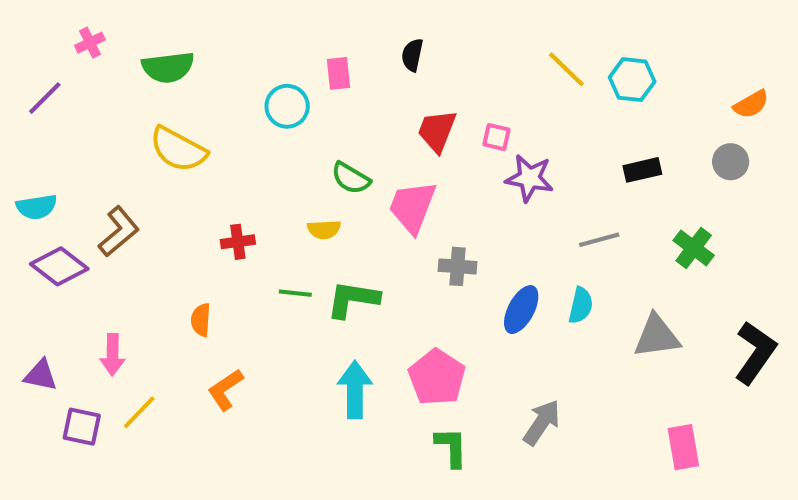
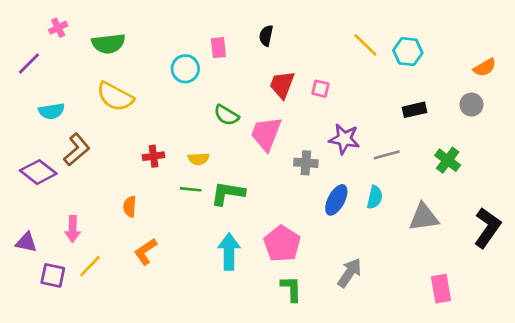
purple star: (529, 178) -> (344, 139), moved
cyan semicircle: (37, 207) -> (52, 111), moved
yellow semicircle: (324, 229) -> (199, 159), moved
gray cross: (458, 266) -> (306, 163), moved

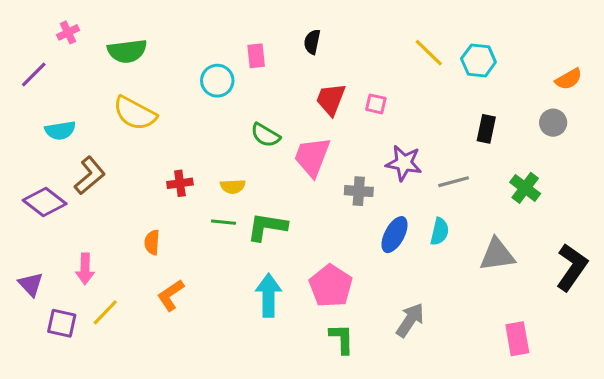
black rectangle: (414, 110) -> (486, 129), turned -65
purple triangle: (26, 242) -> (31, 284), turned 35

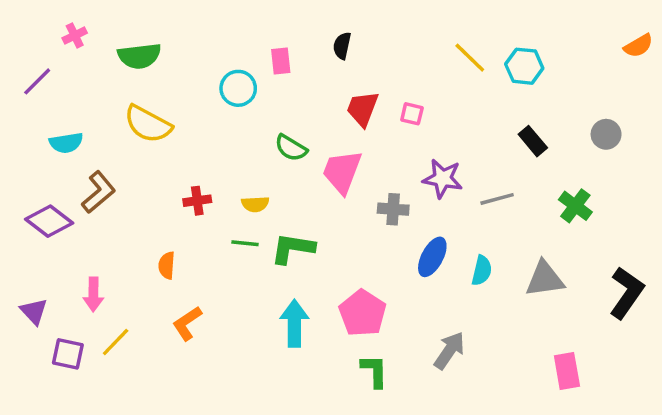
orange semicircle: (569, 79) -> (638, 46), moved
black rectangle: (486, 129) -> (533, 141), turned -52
cyan semicircle: (440, 231) -> (482, 271), moved

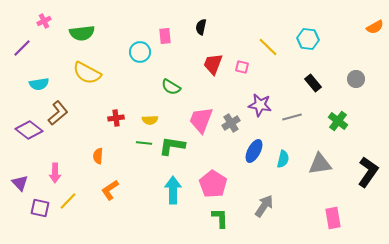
yellow line: (470, 58) -> (268, 47), moved
pink trapezoid: (342, 172) -> (201, 120), moved
gray cross: (393, 209) -> (231, 123), turned -36

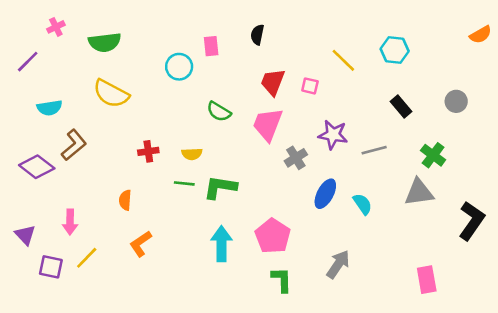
pink trapezoid: (201, 120) -> (268, 124), moved
cyan semicircle: (283, 159) -> (363, 204), turned -48
gray triangle: (320, 164) -> (419, 192), moved

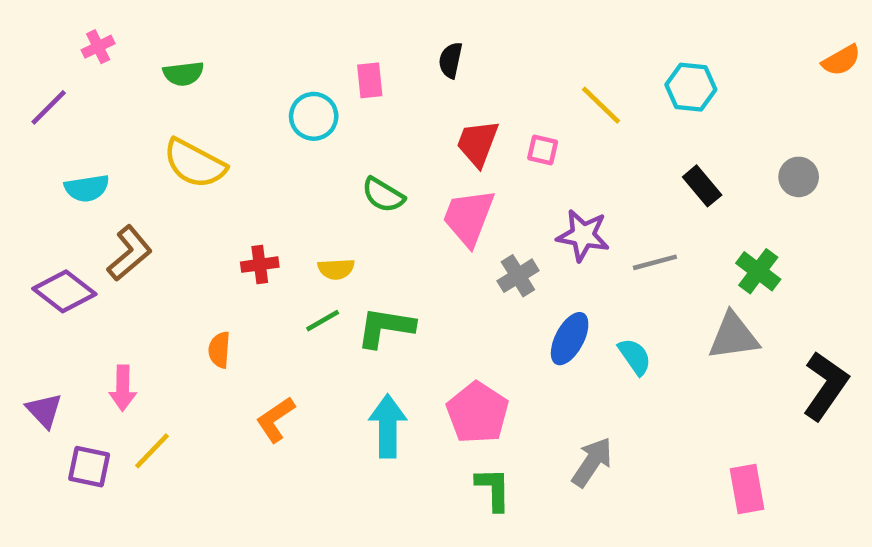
green semicircle: (105, 42) -> (183, 74), size x0.7
green line: (184, 183) -> (323, 321), turned -36
orange L-shape: (141, 244) -> (275, 419), moved

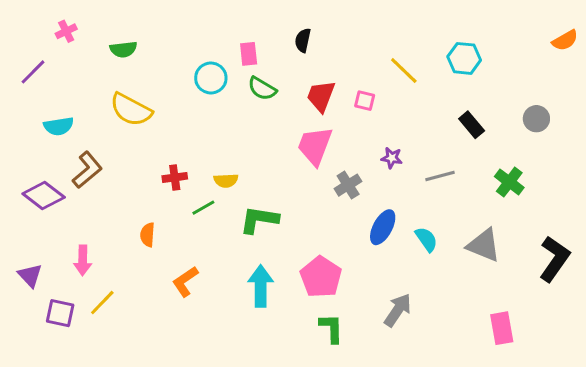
green semicircle: (383, 195) -> (262, 89), moved
purple star: (583, 235) -> (392, 158), size x0.6
green line: (323, 321) -> (203, 208), moved
gray triangle: (733, 336) -> (484, 245), moved, turned 30

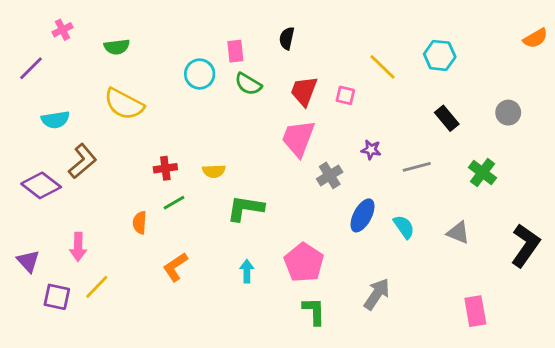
green line: (203, 208) -> (174, 203), moved
gray triangle: (484, 245) -> (458, 233), size x0.7
cyan arrow: (261, 286) -> (247, 271), size x0.6

